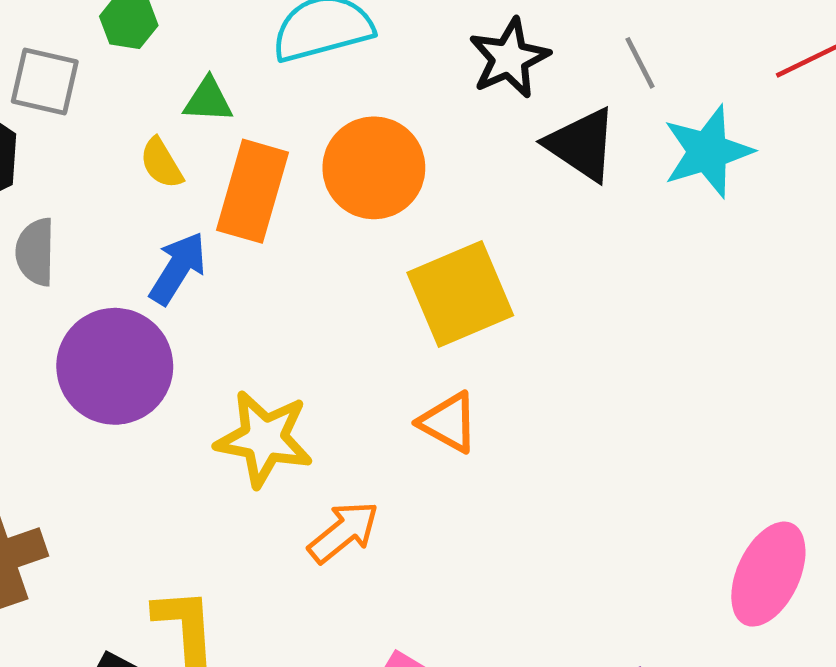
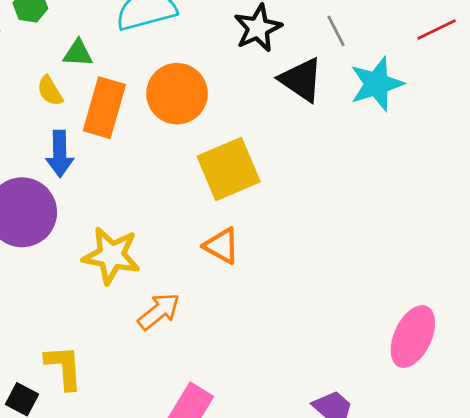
blue arrow: (178, 268) -> (60, 154), turned 147

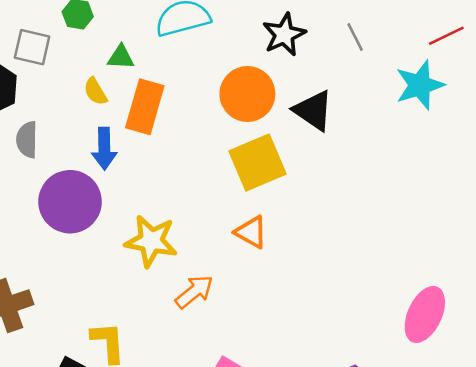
black triangle: (301, 80) -> (313, 110), moved
cyan star: (377, 84) -> (420, 85), moved
orange circle: (177, 94) -> (247, 94), moved

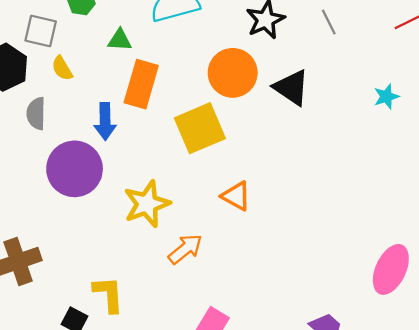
cyan star: (420, 85) -> (386, 97), moved, size x0.6
yellow semicircle: (95, 91) -> (62, 68), moved
yellow square: (258, 162) -> (200, 128), moved
yellow star: (151, 241) -> (147, 204), turned -30

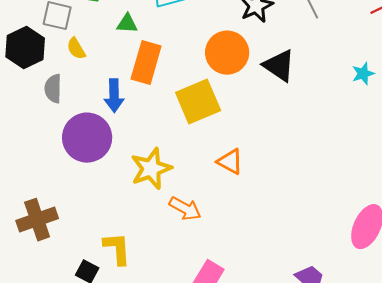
orange arrow: (185, 249) -> (185, 209), turned 68

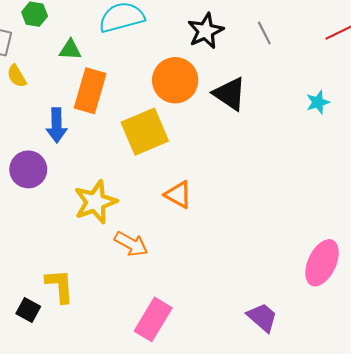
purple circle: (87, 138) -> (28, 169), size x0.7

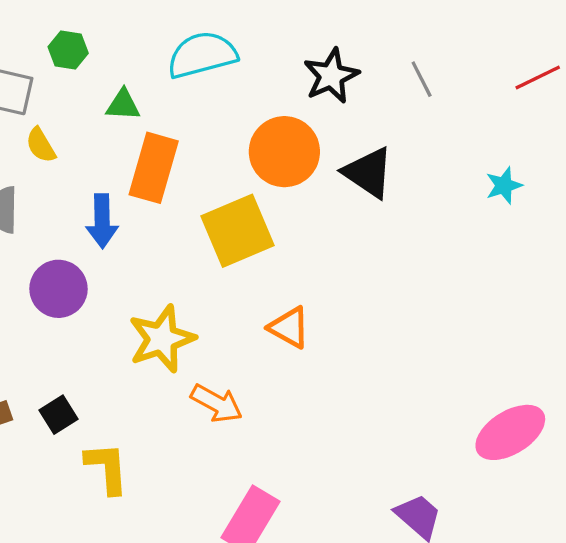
pink ellipse: (322, 263) -> (510, 432), turned 33
black square: (28, 310) -> (58, 415), moved, turned 30

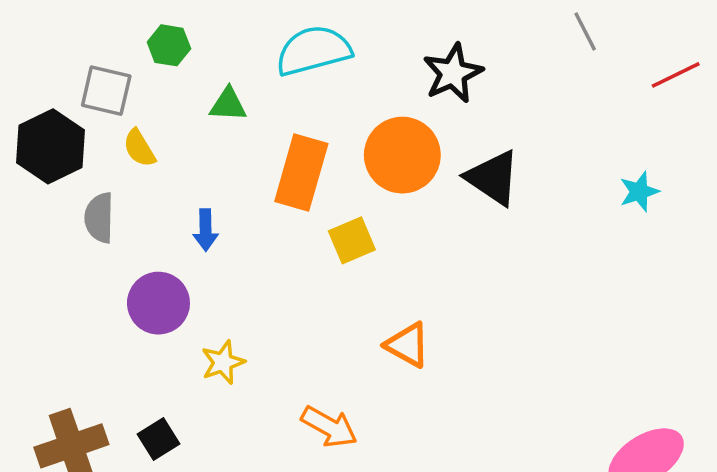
gray line: (422, 79) -> (585, 31), moved
orange rectangle: (154, 168) -> (301, 172), moved
blue arrow: (102, 221) -> (206, 230), size x0.7
yellow square: (238, 231) -> (352, 240), size x0.6
yellow star: (162, 339) -> (223, 362), moved, size x0.6

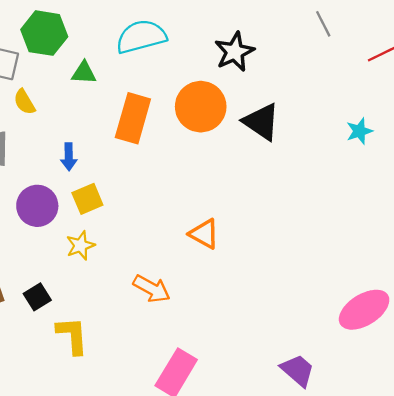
green hexagon: (169, 45) -> (44, 33), size x1.6
yellow square: (352, 240) -> (87, 199), moved

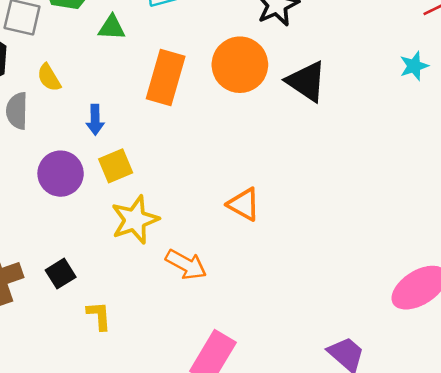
yellow semicircle: (24, 102) -> (49, 78), moved
cyan star: (359, 131) -> (414, 66), moved
yellow star: (80, 246) -> (135, 220), moved, size x1.5
yellow L-shape: (72, 335) -> (99, 316), size x0.7

